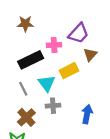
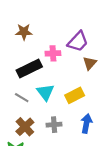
yellow rectangle: (69, 71) -> (75, 95), moved
gray line: (23, 89) -> (22, 98), turned -32
gray cross: (53, 106) -> (54, 125), moved

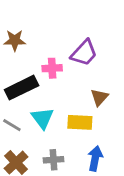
brown triangle: (90, 63) -> (99, 97), moved
yellow rectangle: (75, 95) -> (80, 122), turned 30

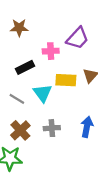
black rectangle: (22, 88) -> (25, 67), size x0.7
yellow rectangle: (80, 122) -> (66, 80), moved

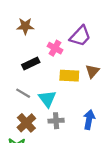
pink cross: (51, 51) -> (55, 48), turned 32
cyan triangle: (43, 93) -> (47, 99), moved

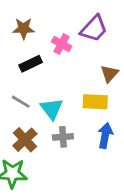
brown star: (25, 26) -> (24, 29), moved
yellow rectangle: (69, 76) -> (95, 102), moved

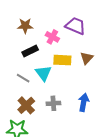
purple trapezoid: (94, 29) -> (76, 26), turned -110
yellow rectangle: (95, 102) -> (62, 60), moved
cyan triangle: (52, 109) -> (43, 73), moved

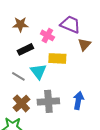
brown triangle: (87, 58) -> (84, 44), moved
gray cross: (53, 103) -> (48, 101), size x1.5

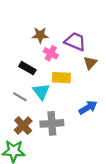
brown star: (20, 24) -> (40, 35), moved
black rectangle: (25, 49) -> (27, 68), turned 56
blue arrow: (78, 100) -> (88, 107), moved, turned 48

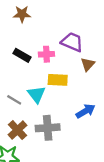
brown star: (40, 35) -> (22, 14), moved
pink cross: (51, 53) -> (46, 54), turned -32
black rectangle: (27, 68) -> (22, 55), moved

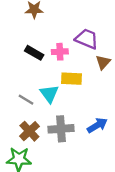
blue arrow: (86, 111) -> (97, 125), moved

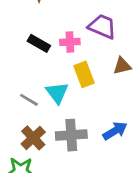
brown triangle: (103, 62) -> (122, 66), moved, turned 35
yellow rectangle: (72, 79) -> (84, 74), turned 66

